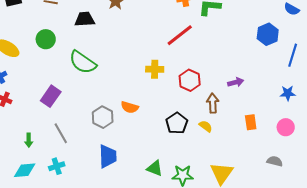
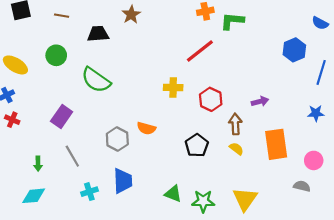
orange rectangle: (251, 122) -> (276, 144), size x1.8
yellow semicircle: (206, 126) -> (236, 149), moved
pink circle: (286, 127) -> (314, 160), moved
cyan cross: (57, 166) -> (89, 192), moved

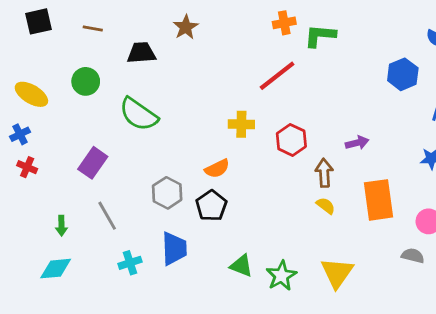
orange semicircle: (146, 128) -> (217, 169), moved, turned -42
black pentagon: (197, 145) -> (211, 206), moved
green star: (203, 201) -> (281, 276), turned -30

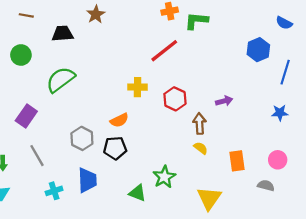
green semicircle: (139, 114) -> (61, 80), turned 108
orange rectangle: (378, 200) -> (237, 161), moved, size x0.7
black pentagon: (211, 206) -> (115, 148), turned 30
green star: (281, 276) -> (164, 177), moved

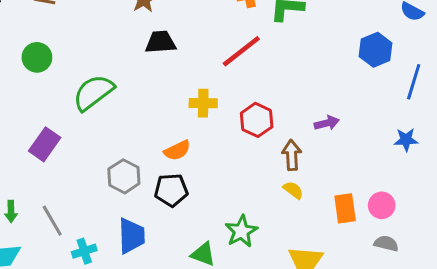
black trapezoid: (63, 34) -> (160, 42), moved
gray line: (37, 156) -> (52, 221), moved
pink circle: (278, 160) -> (382, 205), moved

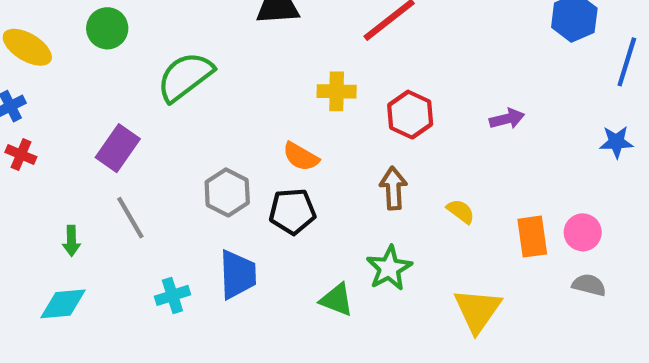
orange semicircle: (177, 150) -> (301, 157), turned 56
brown arrow: (292, 155) -> (393, 188), moved
gray line: (52, 221) -> (130, 218), moved

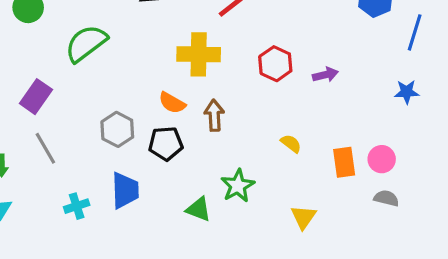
yellow cross: (337, 91) -> (199, 54), size x1.5
red hexagon: (410, 115) -> (275, 64), moved
brown arrow: (393, 188) -> (214, 115), moved
yellow triangle: (477, 310) -> (303, 217), size x0.7

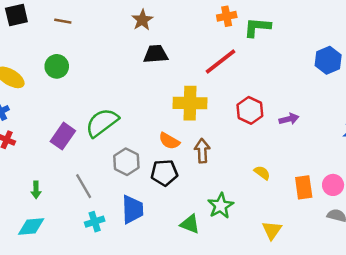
green semicircle: (86, 43) -> (102, 123), moved
gray line: (45, 148) -> (84, 186), moved

